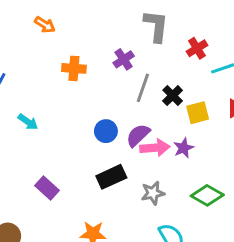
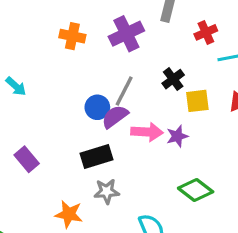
purple cross: (124, 59) -> (126, 34), size x1.5
gray line: (143, 88) -> (124, 91), moved
purple semicircle: (138, 135) -> (115, 117), moved
gray star: (153, 193) -> (107, 191), moved

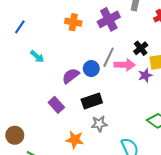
purple semicircle: (115, 117) -> (71, 76), moved
pink arrow: (147, 132) -> (125, 65), moved
purple star: (177, 136) -> (145, 75), moved
purple rectangle: (27, 159) -> (56, 105), moved

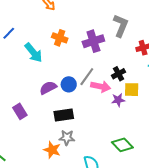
cyan arrow: (37, 56) -> (34, 53), moved, size x1.5
purple rectangle: (56, 105) -> (20, 111), moved
orange star: (75, 140) -> (52, 150), moved

